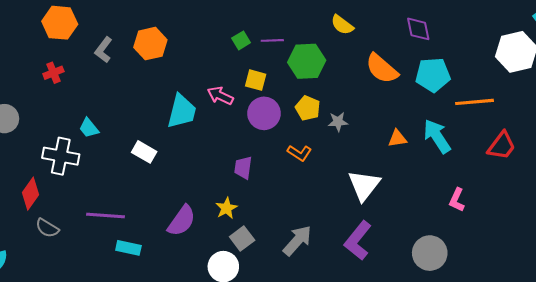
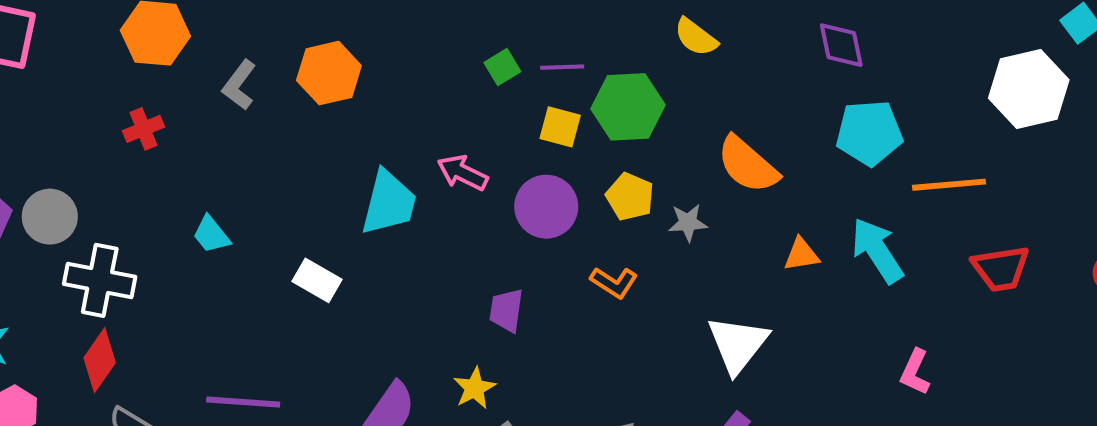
orange semicircle: (382, 69) -> (748, 165), moved
yellow square: (256, 80) -> (560, 127), moved
red trapezoid: (502, 146) -> (1001, 268), turned 44
white cross: (61, 156) -> (100, 280), moved

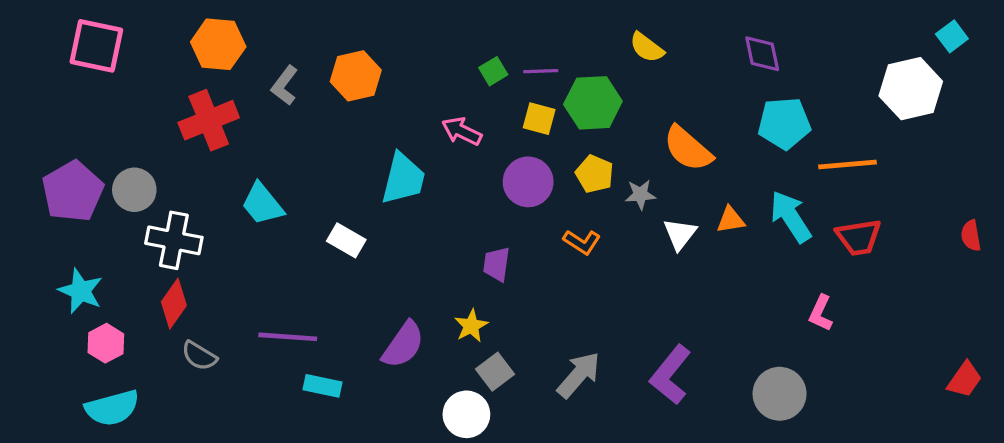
red cross: (143, 129) -> (209, 120), size x1.8
pink arrow: (463, 173) -> (462, 131), moved
cyan trapezoid: (211, 235) -> (262, 204), size x1.4
red trapezoid: (1001, 268) -> (859, 237), moved
white triangle: (738, 344) -> (680, 234), moved, size x0.7

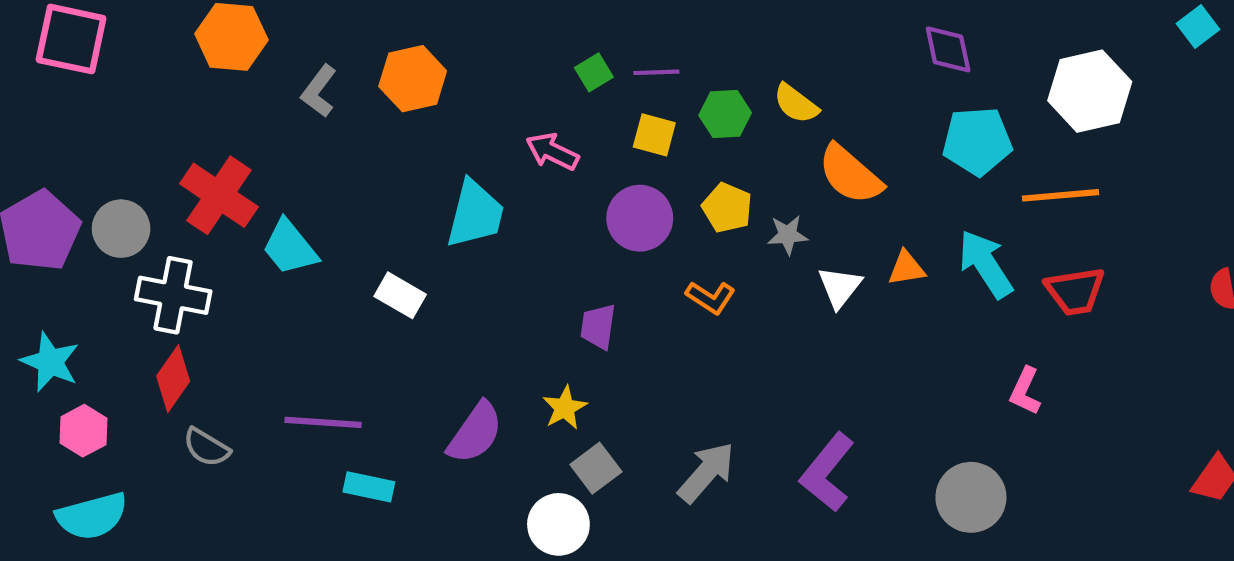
yellow semicircle: (647, 47) -> (796, 104), moved
white hexagon: (911, 89) -> (1090, 91), moved
green hexagon: (593, 103) -> (725, 114), size x0.7
red cross: (209, 120) -> (219, 195), moved, turned -34

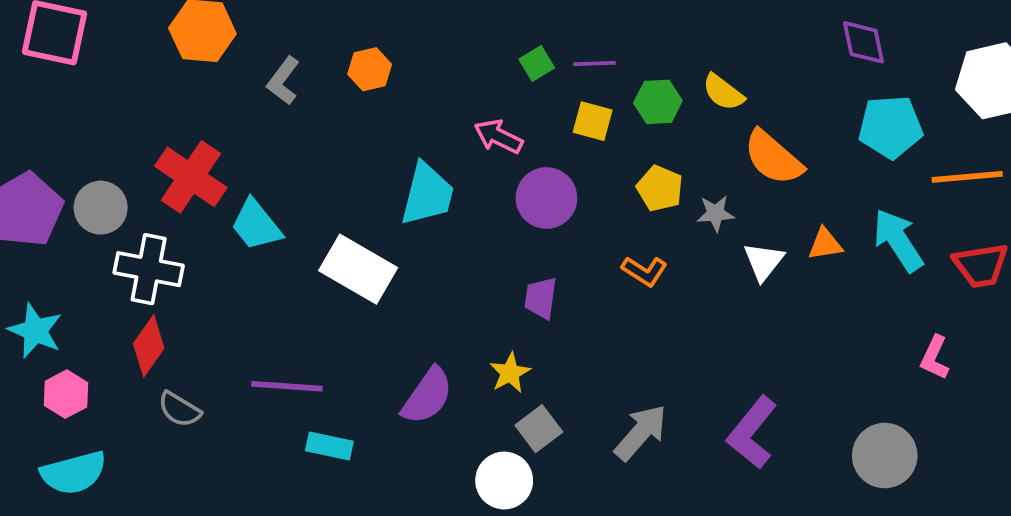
orange hexagon: (413, 79) -> (370, 69), size x0.7
purple circle: (640, 218) -> (546, 198), moved
white rectangle: (400, 295) -> (358, 269), size x1.6

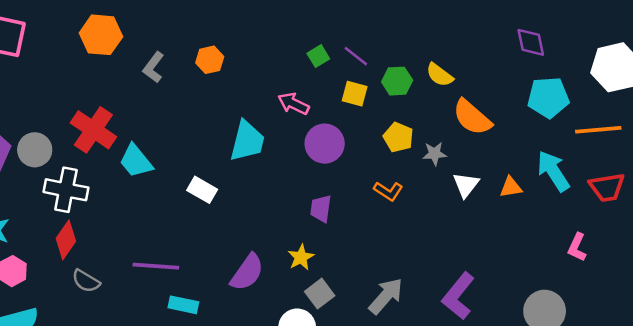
purple line: (594, 63) -> (356, 56), turned 40
orange triangle: (825, 244) -> (511, 187), moved
white rectangle: (358, 269) -> (202, 190), size x0.6

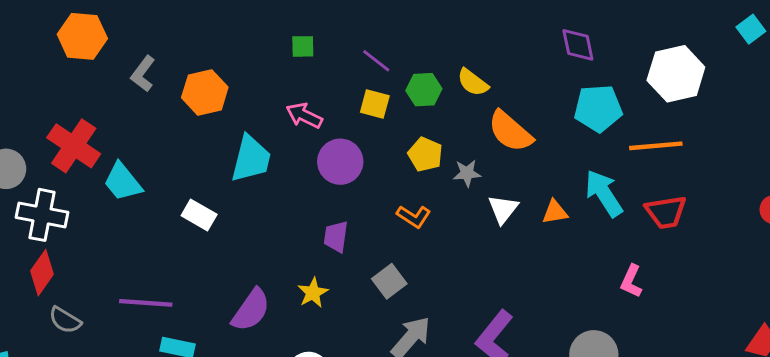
green square: (318, 56) -> (303, 46), moved, turned 30
orange hexagon: (210, 60) -> (205, 92), moved, size x1.4
gray square: (320, 294) -> (389, 281), moved

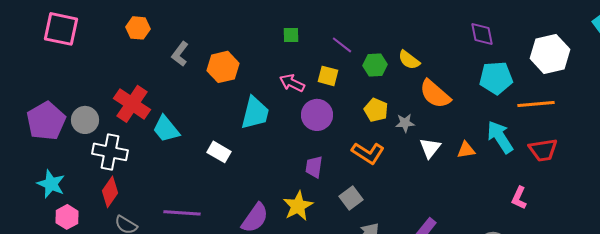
orange hexagon: (82, 36) -> (138, 28), size x0.7
yellow square: (375, 104) -> (328, 76), moved
orange L-shape: (414, 216) -> (368, 153), size x1.4
yellow star: (313, 293) -> (298, 206), size x1.4

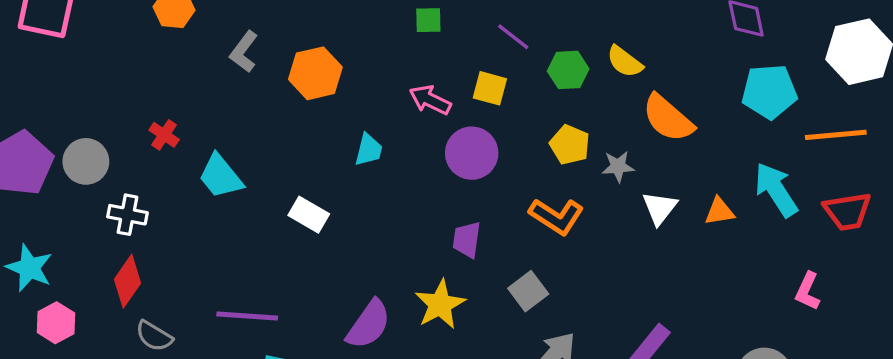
red cross: (132, 104) -> (164, 135), size x0.5
cyan trapezoid: (255, 113) -> (369, 150), size x0.6
white cross: (110, 152) -> (127, 215), size x0.7

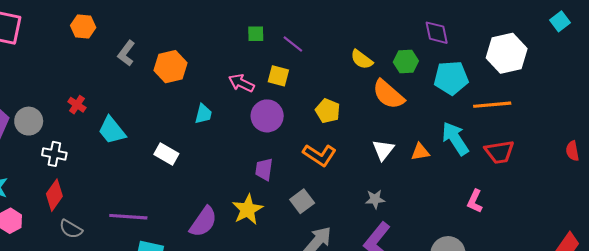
green square: (428, 20) -> (256, 34), moved
green hexagon: (568, 70) -> (406, 61), moved
gray star: (618, 166) -> (375, 199), moved

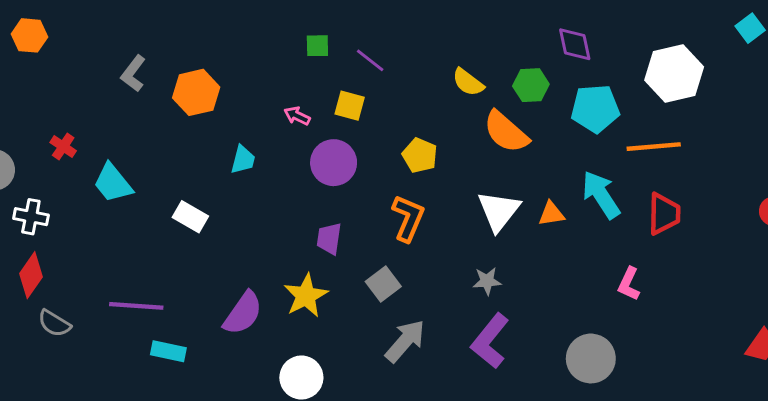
orange hexagon: (83, 27) -> (30, 35), moved
pink arrow: (241, 83) -> (297, 116), size x0.7
white triangle: (383, 150) -> (499, 211), size x1.4
red trapezoid: (499, 152) -> (664, 214), turned -80
orange L-shape: (320, 155) -> (408, 218), turned -100

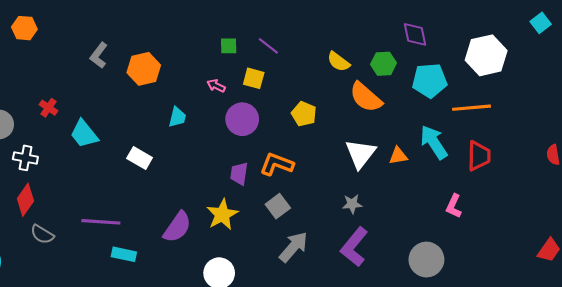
green square: (317, 46) -> (229, 46), moved
orange L-shape: (408, 218) -> (277, 164), moved, turned -92

